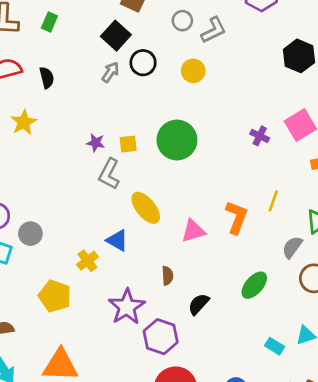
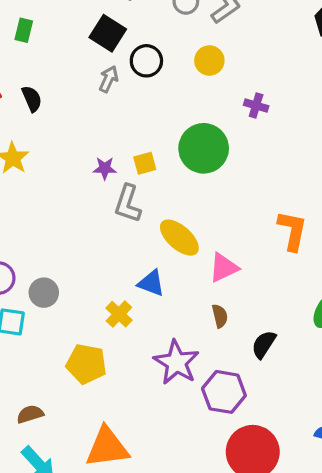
purple cross: (260, 136) -> (256, 105), moved
pink triangle: (193, 231) -> (224, 268), moved

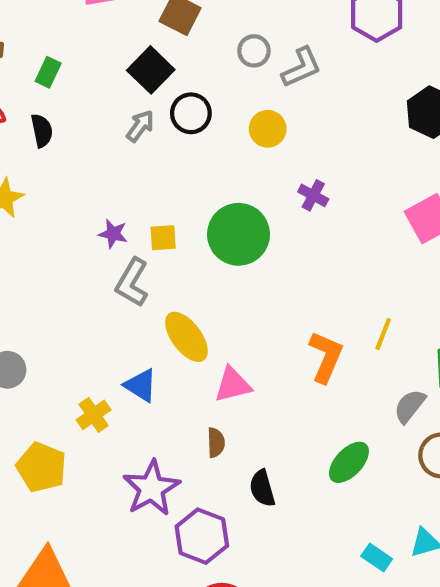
green rectangle: (24, 30) -> (48, 72), moved
black semicircle: (264, 344) -> (262, 488), turned -60

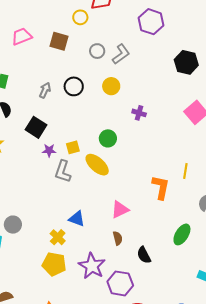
black square: (151, 70) -> (36, 127), moved
gray arrow: (140, 126) -> (45, 90), moved
green circle: (239, 234) -> (108, 138), size x0.6
yellow ellipse: (186, 337) -> (97, 165), moved
yellow pentagon: (41, 467) -> (54, 264), moved

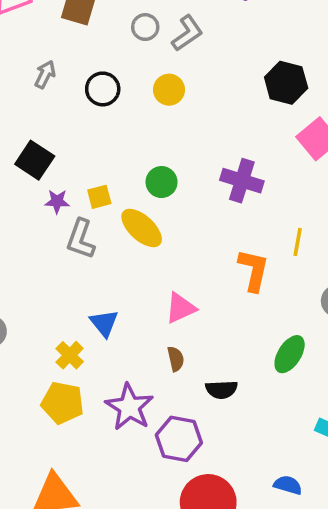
black hexagon: (186, 62) -> (286, 83), moved
gray arrow: (45, 90) -> (45, 74), moved
purple cross: (139, 113) -> (242, 181), moved, size x1.6
blue triangle: (77, 219) -> (104, 323), turned 30
black semicircle: (144, 255) -> (222, 389), turned -66

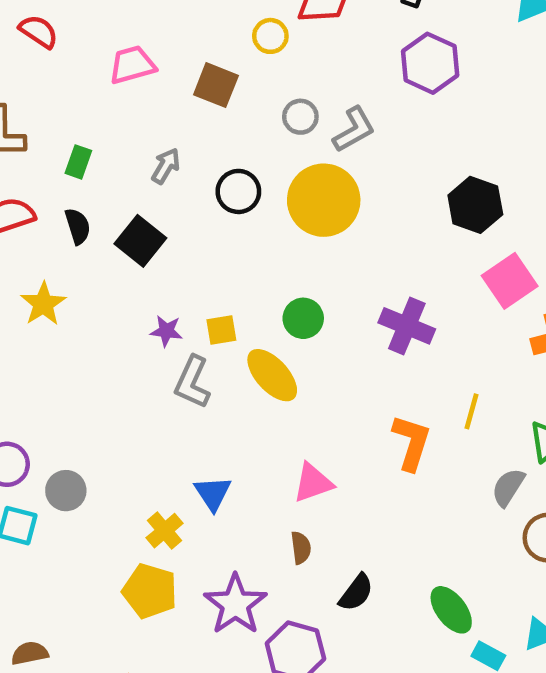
yellow circle: (169, 90) -> (324, 200), size x1.8
black square: (35, 160) -> (140, 241), moved
green ellipse: (290, 354) -> (451, 610), moved, turned -75
black semicircle: (222, 389) -> (356, 593), turned -56

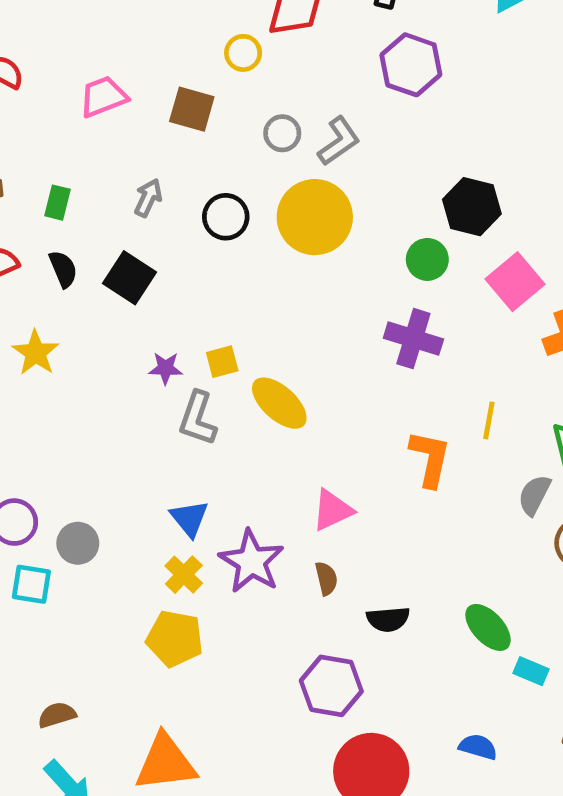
green circle: (303, 318) -> (427, 259), moved
blue triangle: (213, 493) -> (189, 518), moved
black semicircle: (356, 593) -> (388, 619), turned 54
purple star: (235, 604) -> (251, 561), moved

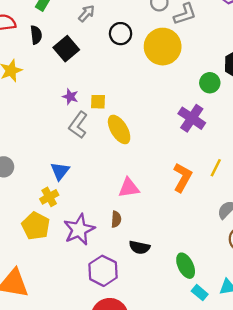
purple star: (251, 561) -> (79, 230), moved

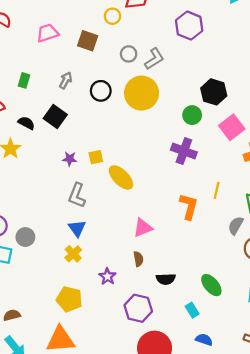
black semicircle: (36, 35) -> (26, 123), moved, turned -42
gray L-shape: (78, 125) -> (77, 195), moved
yellow pentagon: (36, 226) -> (69, 299), moved
purple star: (79, 230) -> (107, 276), size x0.6
cyan rectangle: (200, 293) -> (192, 310), moved, turned 32

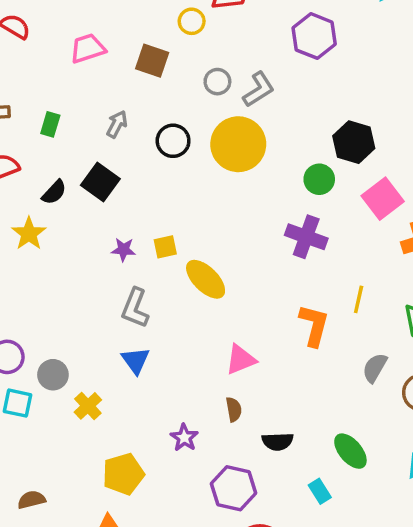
black semicircle: (26, 123) -> (54, 192), turned 105
gray semicircle: (236, 225) -> (375, 368), moved
yellow cross: (73, 254) -> (88, 406), moved
yellow pentagon: (69, 299) -> (123, 474), turned -30

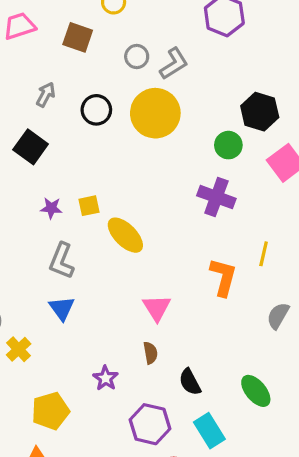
pink triangle: (241, 360) -> (157, 308), turned -40
black semicircle: (278, 441) -> (190, 382), turned 64
cyan rectangle: (320, 491) -> (209, 431), moved, size x1.5

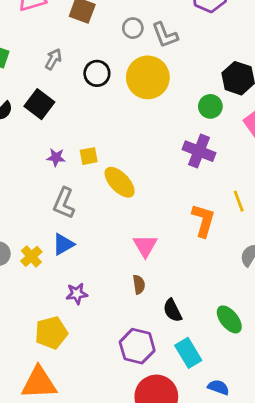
gray L-shape: (174, 64) -> (165, 35), turned 100
yellow line: (264, 254) -> (239, 201), turned -35
blue triangle: (62, 308) -> (63, 244), turned 35
yellow cross: (19, 349) -> (31, 256), moved
purple star: (106, 378) -> (77, 294), moved, turned 30

